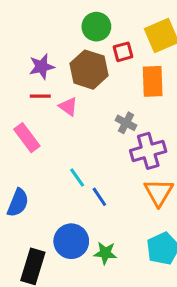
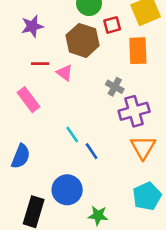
purple star: (42, 67) -> (32, 26), moved
green star: (105, 253) -> (98, 216), moved

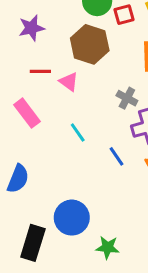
red square: (112, 25) -> (124, 15), moved
cyan line: (72, 134) -> (78, 132), moved
blue line: (92, 151) -> (117, 156), moved

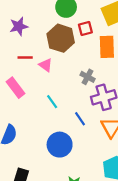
red square: (124, 15) -> (85, 29), moved
blue circle: (72, 218) -> (60, 145), moved

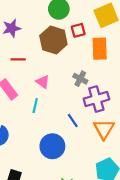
pink triangle: (46, 65) -> (43, 82), moved
cyan line: (52, 102) -> (35, 105), moved, turned 48

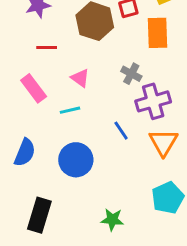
cyan line: (35, 105) -> (70, 110), turned 64
blue circle: (52, 146) -> (76, 160), moved

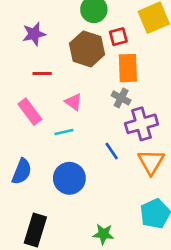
orange rectangle: (158, 33) -> (128, 68), moved

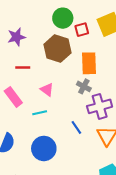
red square: (118, 37) -> (82, 30), moved

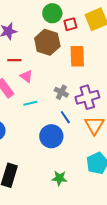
gray cross: (84, 86) -> (61, 92), moved
pink triangle: (47, 90) -> (26, 76), moved
blue circle: (44, 148) -> (51, 136), moved

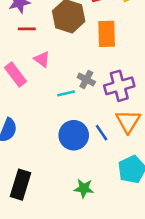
red line: (14, 60) -> (27, 29), moved
cyan line: (30, 103) -> (66, 93), moved
blue line: (65, 117) -> (102, 133), moved

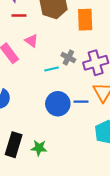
blue line: (102, 133) -> (81, 102), turned -56
green star: (84, 188) -> (39, 148), moved

